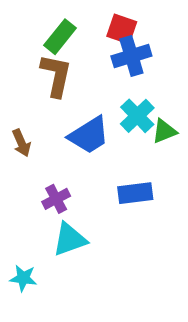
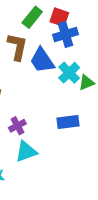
green rectangle: (60, 37) -> (32, 17), moved
blue trapezoid: (89, 135) -> (42, 60), moved, turned 88

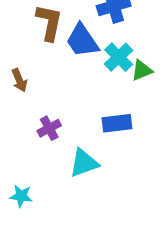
cyan triangle: (26, 152) -> (84, 163), moved

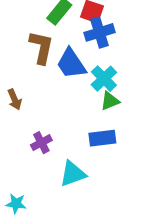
green triangle: (142, 70) -> (110, 101), moved

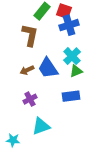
blue trapezoid: (71, 64) -> (48, 68), moved
brown arrow: (15, 99) -> (27, 70), moved, turned 88
cyan triangle: (73, 174) -> (41, 126), moved

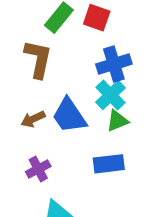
blue cross: (69, 25) -> (114, 64), moved

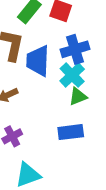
blue trapezoid: (69, 116) -> (38, 61), moved, turned 36

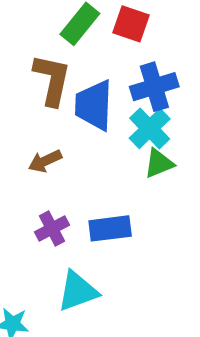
blue rectangle: (71, 132) -> (110, 228), moved

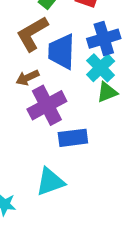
brown L-shape: (52, 80) -> (32, 34), turned -132
brown arrow: (45, 161) -> (27, 78), moved
purple cross: (52, 228) -> (47, 105), moved, size x1.6

